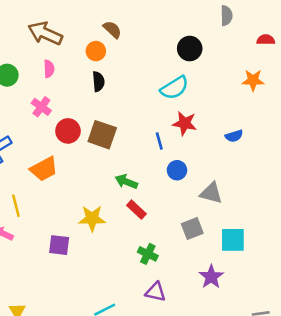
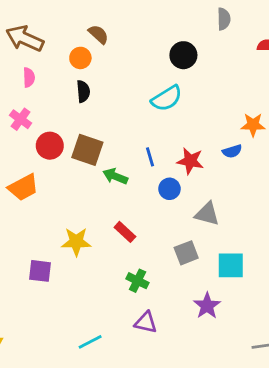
orange star: (253, 80) -> (253, 125), moved
red star: (185, 123) -> (190, 161), moved
green arrow: (126, 182) -> (115, 176), moved

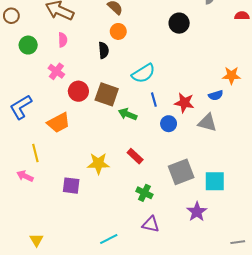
orange circle: (80, 58) -> (118, 31), moved
cyan semicircle: (167, 98) -> (143, 73), moved
gray triangle: (207, 214) -> (207, 123), moved
gray square: (186, 253) -> (181, 172), size x1.4

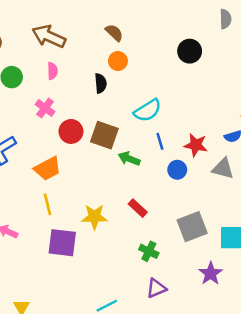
yellow line: (35, 153) -> (48, 204), moved
purple square: (71, 186) -> (62, 243), size x1.4
purple triangle: (151, 224) -> (156, 288), turned -36

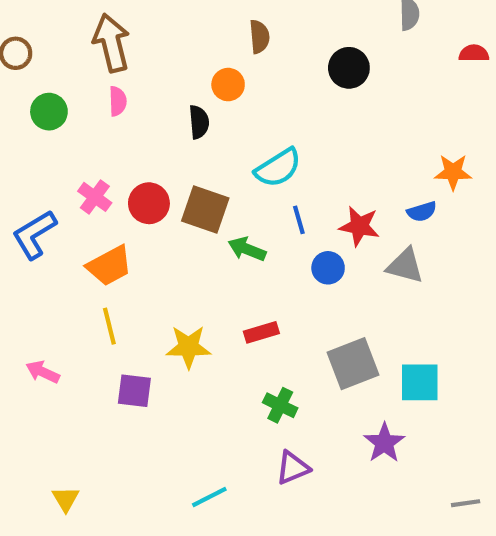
brown semicircle: (114, 33) -> (259, 37), moved, turned 42
brown arrow: (49, 36) -> (111, 43), turned 52
pink cross: (45, 108) -> (95, 197), moved
red rectangle: (138, 208) -> (261, 332), turned -60
purple square: (62, 243) -> (134, 391), size x0.7

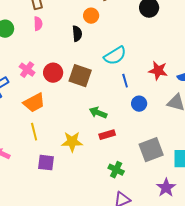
red star: (359, 226) -> (158, 71), moved
green arrow: (247, 249) -> (98, 113), moved

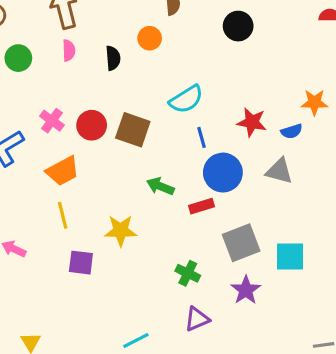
black semicircle: (77, 34) -> (113, 58), moved
blue circle: (139, 104) -> (223, 173), size x1.6
red rectangle: (107, 135) -> (202, 206), moved
purple star: (166, 188) -> (246, 290), moved

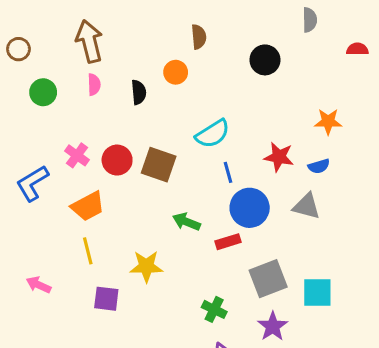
orange star: (314, 102) -> (328, 122), moved

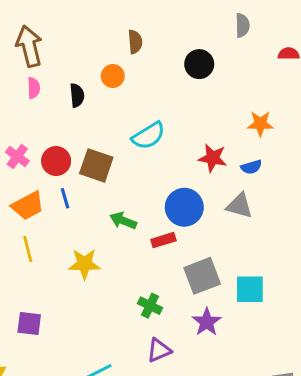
blue line: (228, 172) -> (65, 198), moved
purple square: (106, 299) -> (29, 323), moved

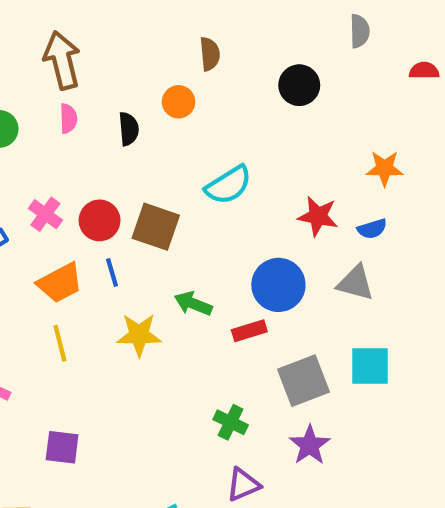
yellow star: (84, 264) -> (139, 335), moved
cyan square: (250, 289) -> (370, 366), moved

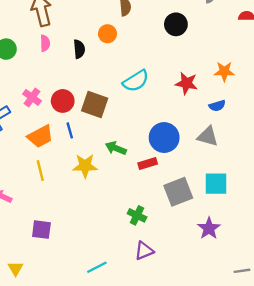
red star: (318, 216) -> (187, 83), moved
purple star: (310, 445) -> (209, 228), moved

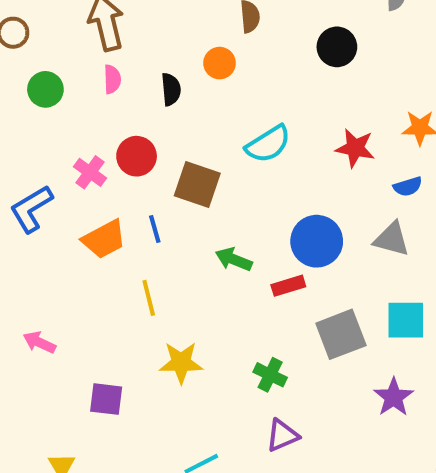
red circle: (63, 101) -> (137, 156), moved
yellow star: (85, 166) -> (181, 363), moved
yellow line: (40, 171) -> (149, 298), moved

